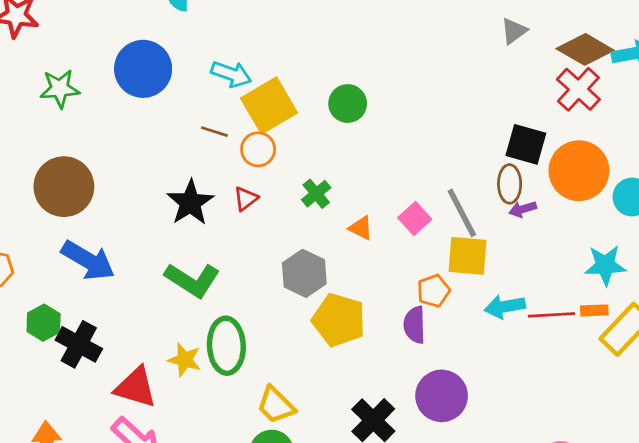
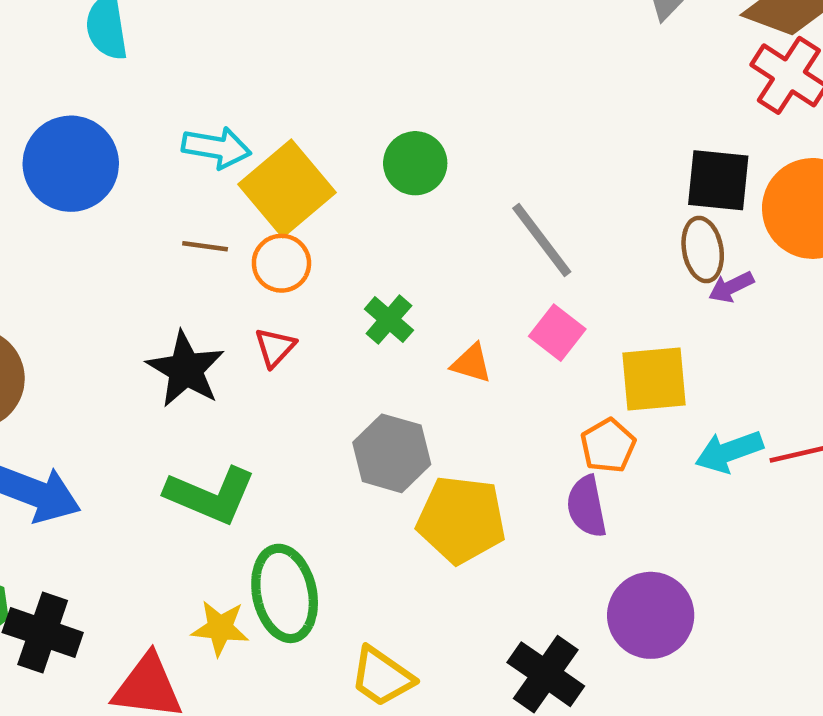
gray line: (462, 213) -> (542, 240), moved

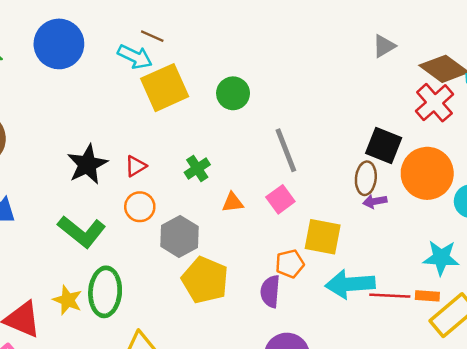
brown line: (205, 246) -> (152, 36), moved
orange circle: (281, 263) -> (140, 207), moved
orange triangle: (471, 363) -> (233, 202), turned -40
cyan arrow: (729, 452) -> (350, 284), size x1.4

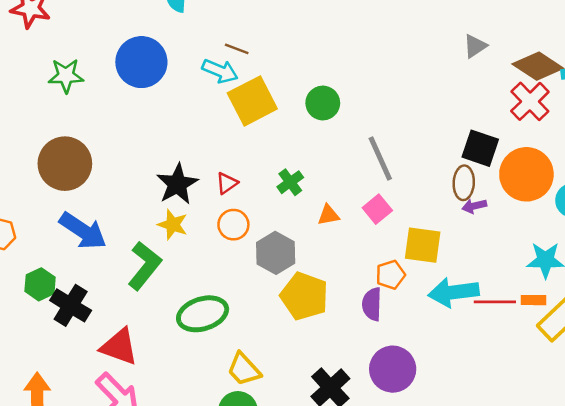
green L-shape: (82, 232) -> (145, 266), moved, turned -87
green ellipse: (105, 292) -> (203, 314), turned 72
yellow star: (68, 300) -> (173, 225), moved

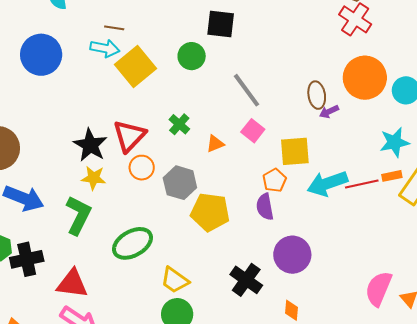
black square: (480, 148) -> (221, 24), moved
red triangle: (227, 183) -> (129, 136), size x1.8
black cross: (71, 305) -> (27, 259), turned -32

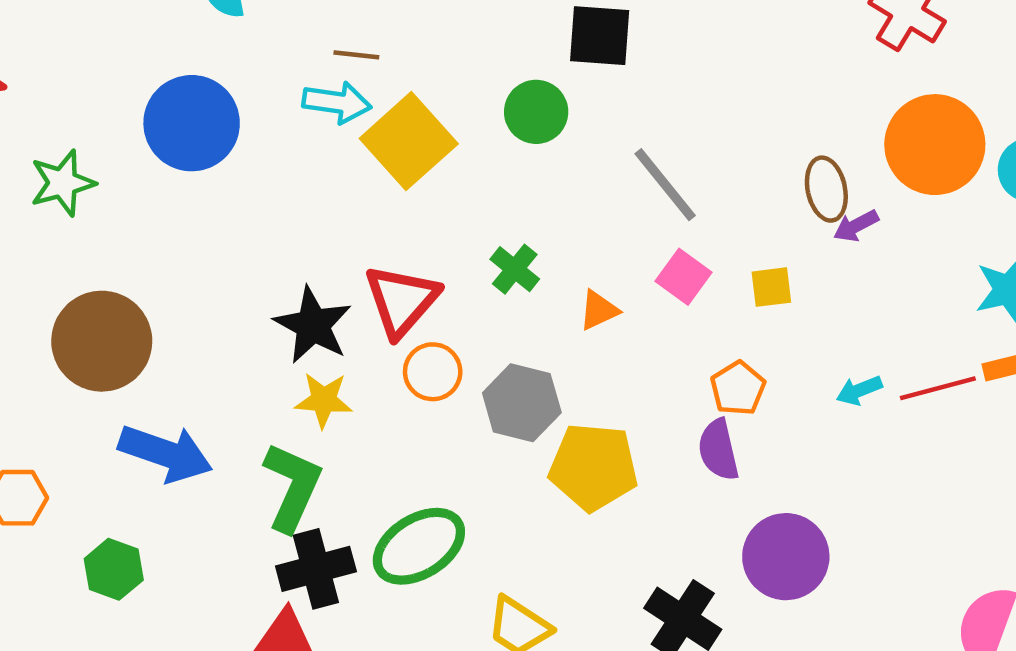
yellow square: (295, 151) -> (771, 287), moved, size x0.6
cyan arrow: (327, 183) -> (859, 390), size x0.5
black cross: (27, 259) -> (316, 569), moved

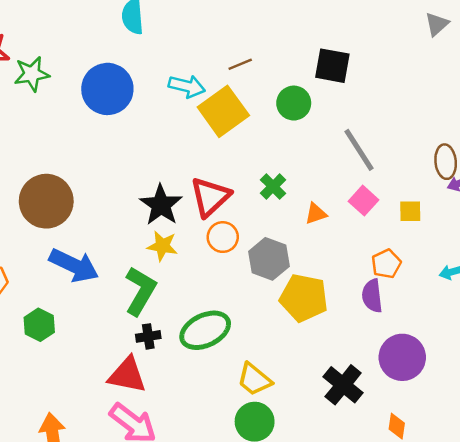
brown line: (356, 55) -> (240, 64), moved, turned -35
green star: (62, 183) -> (32, 74), moved
black cross: (316, 569) -> (148, 336), size x0.6

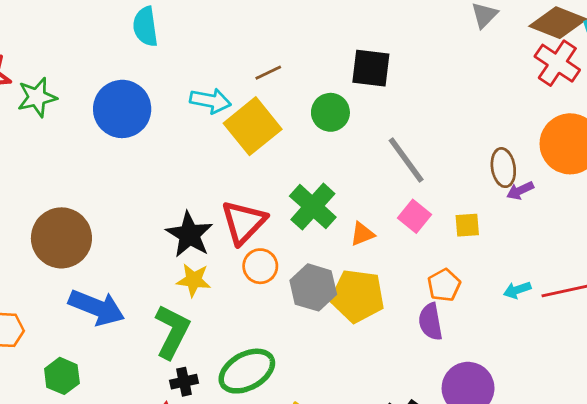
green cross: (273, 187) -> (313, 207), size x1.6
yellow pentagon: (304, 298) -> (357, 296), moved

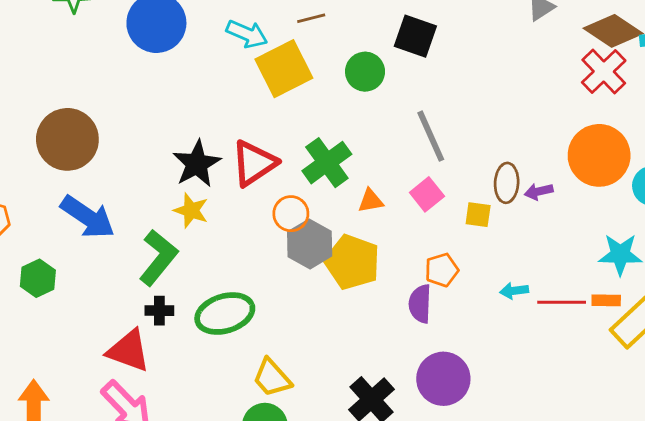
brown ellipse: (503, 168) -> (507, 183), moved
orange circle: (260, 266) -> (291, 214), moved

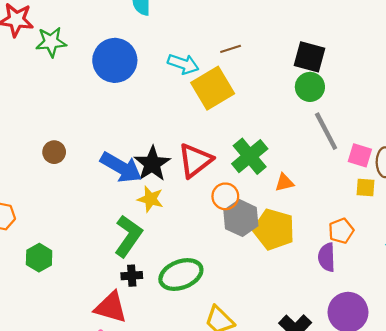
green circle: (365, 72) -> (310, 87), moved
brown circle: (67, 139) -> (54, 152), size x0.5
pink square: (427, 194) -> (360, 155), moved, turned -30
blue arrow: (88, 217) -> (121, 167), moved

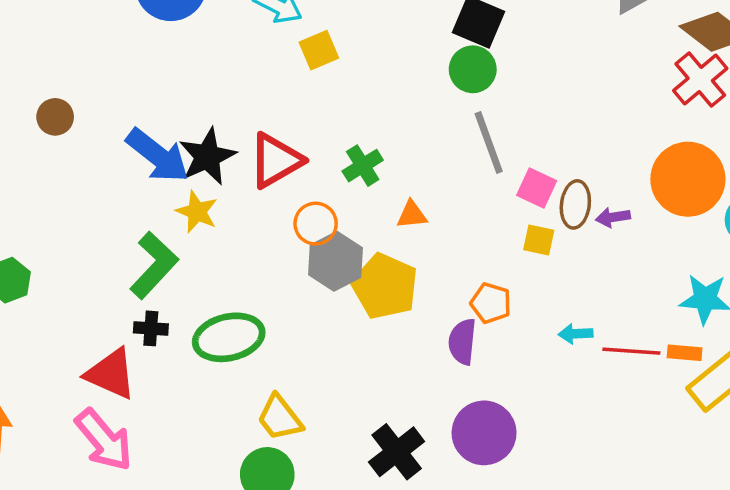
yellow square: (213, 88) -> (319, 50), size x0.6
green cross: (250, 156) -> (363, 166), size x0.7
orange pentagon: (341, 231) -> (491, 303), turned 30

